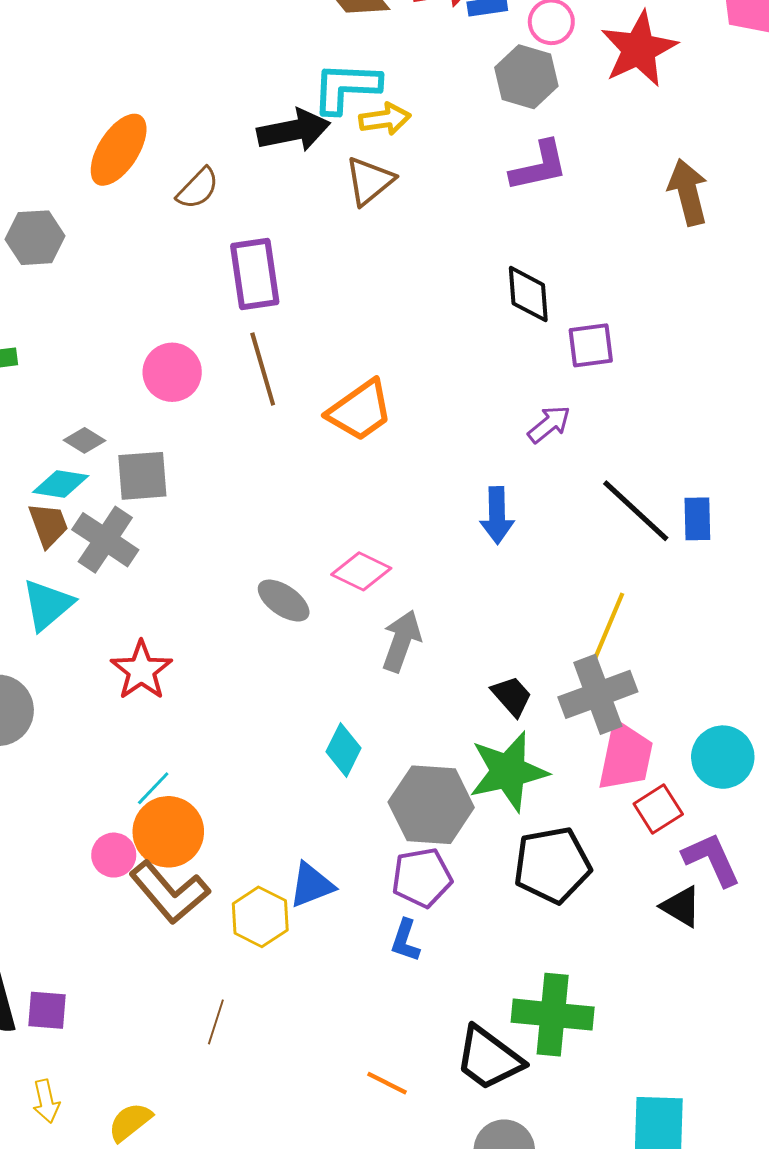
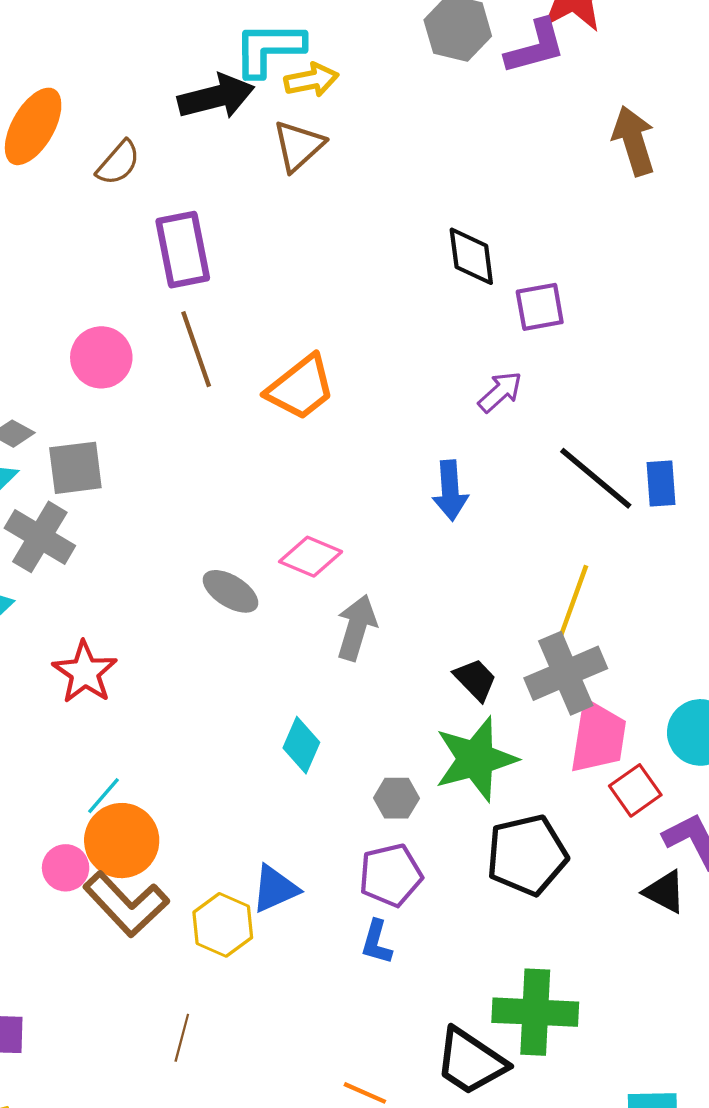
purple L-shape: (539, 166) -> (535, 47), moved
gray hexagon: (431, 805) -> (396, 798), size x0.5

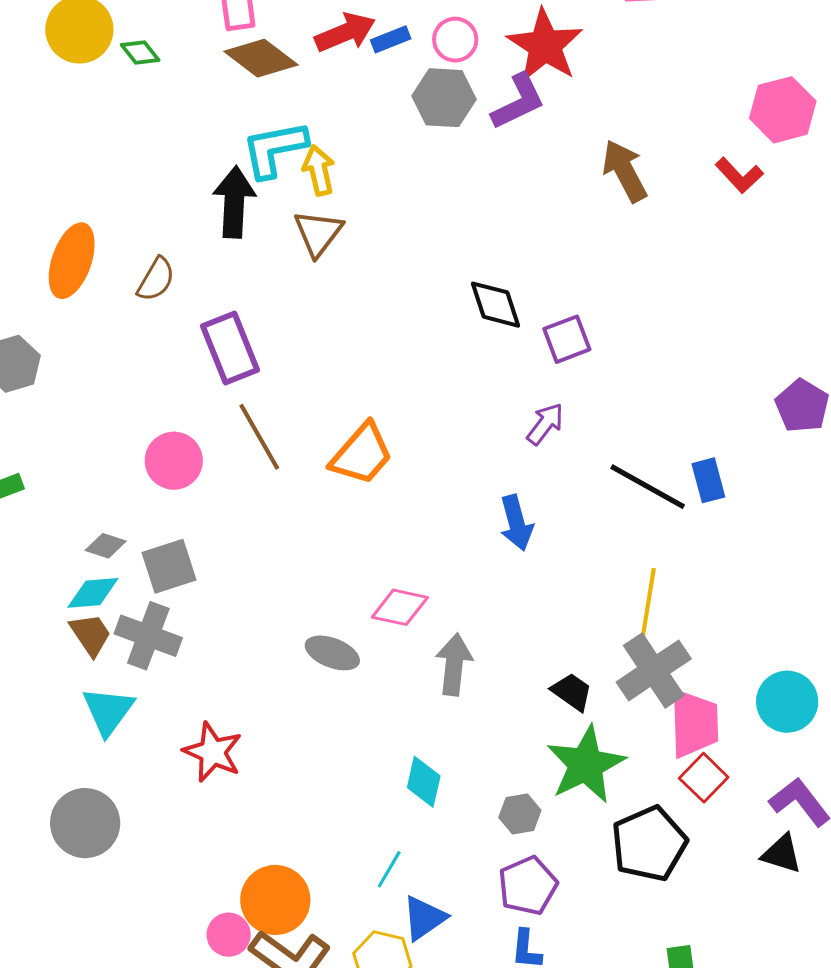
yellow arrow: (311, 80) -> (319, 170), turned -81
black arrow: (216, 97) -> (234, 202), turned -62
red square: (635, 790) -> (704, 778), moved
cyan line: (103, 796) -> (389, 869), moved

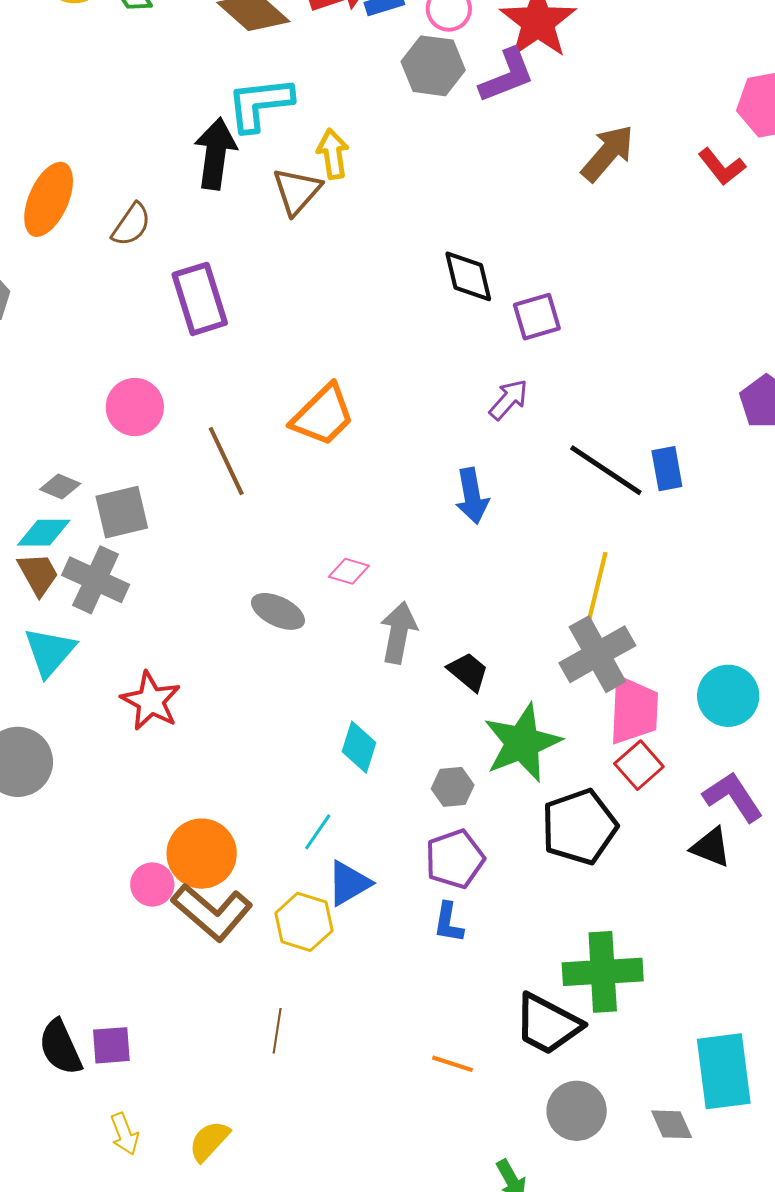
yellow arrow: (319, 170) -> (333, 154), moved
brown arrow: (625, 171) -> (608, 153), turned 64
brown line: (259, 437) -> (226, 461), moved
pink diamond: (400, 607) -> (349, 571), size x0.7
black trapezoid: (572, 692) -> (468, 672), moved

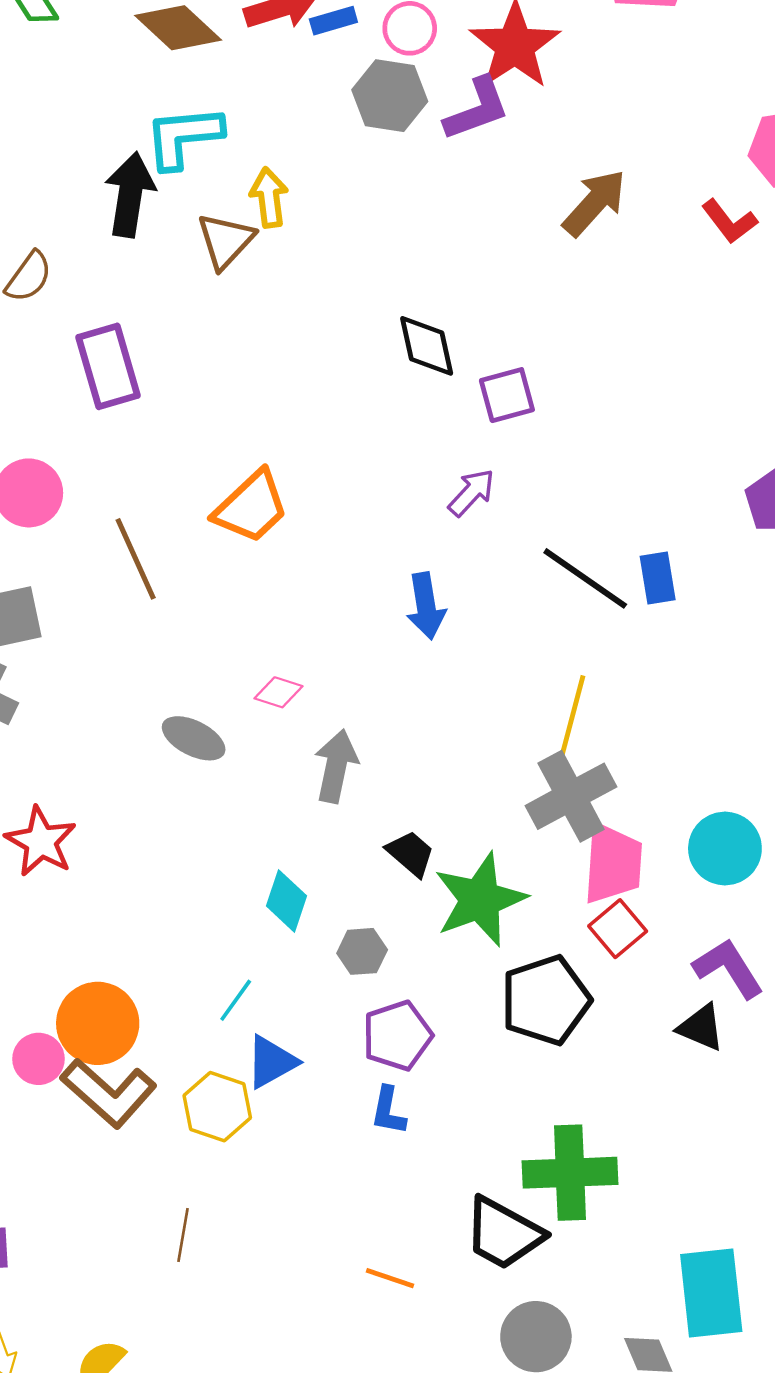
black trapezoid: (468, 672) -> (411, 853), moved
gray hexagon: (453, 787) -> (362, 951), moved

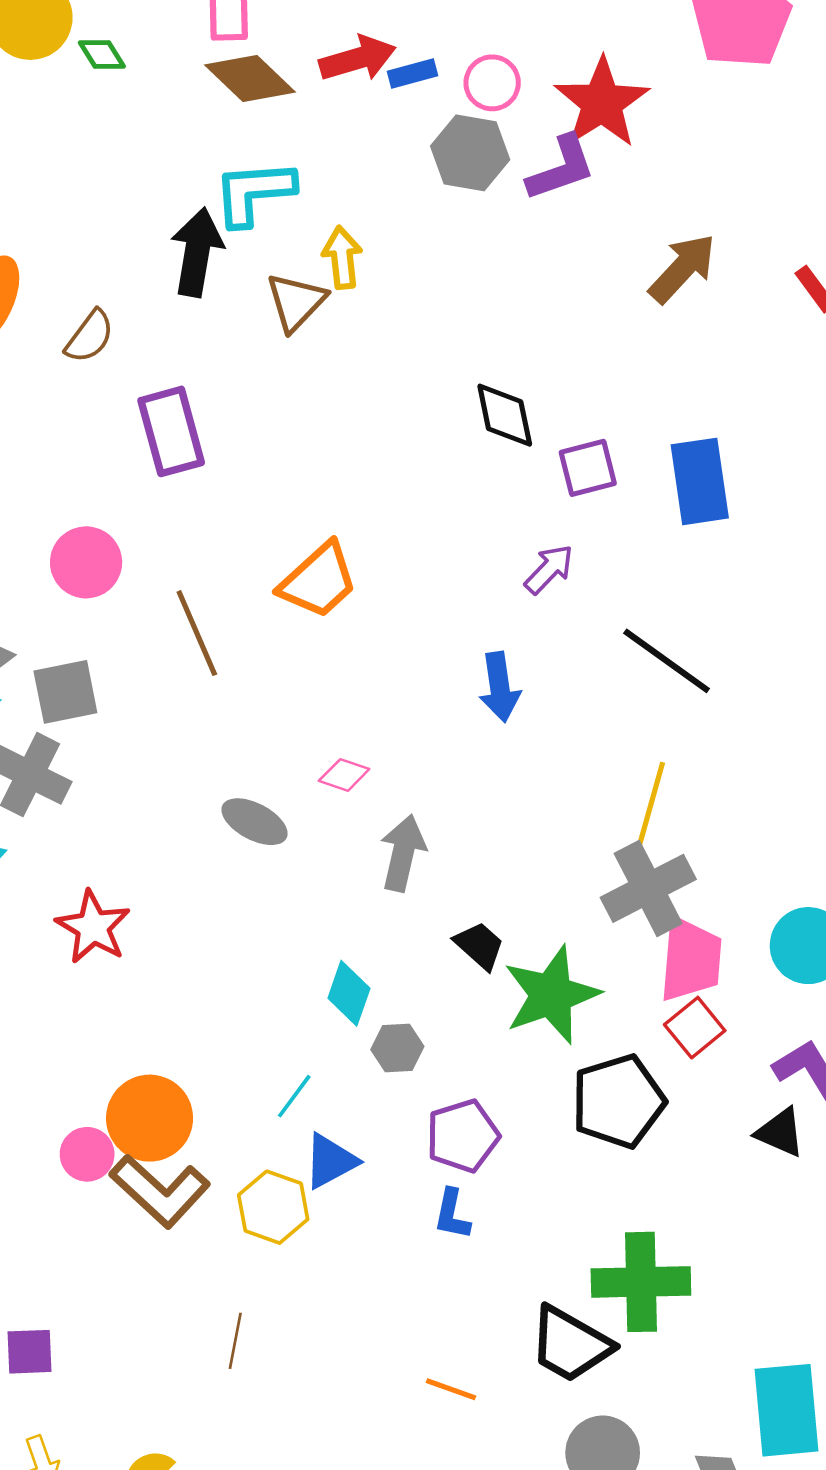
blue rectangle: (658, 578) -> (700, 481), moved, size x1.6
gray hexagon: (362, 951) -> (397, 1048), moved

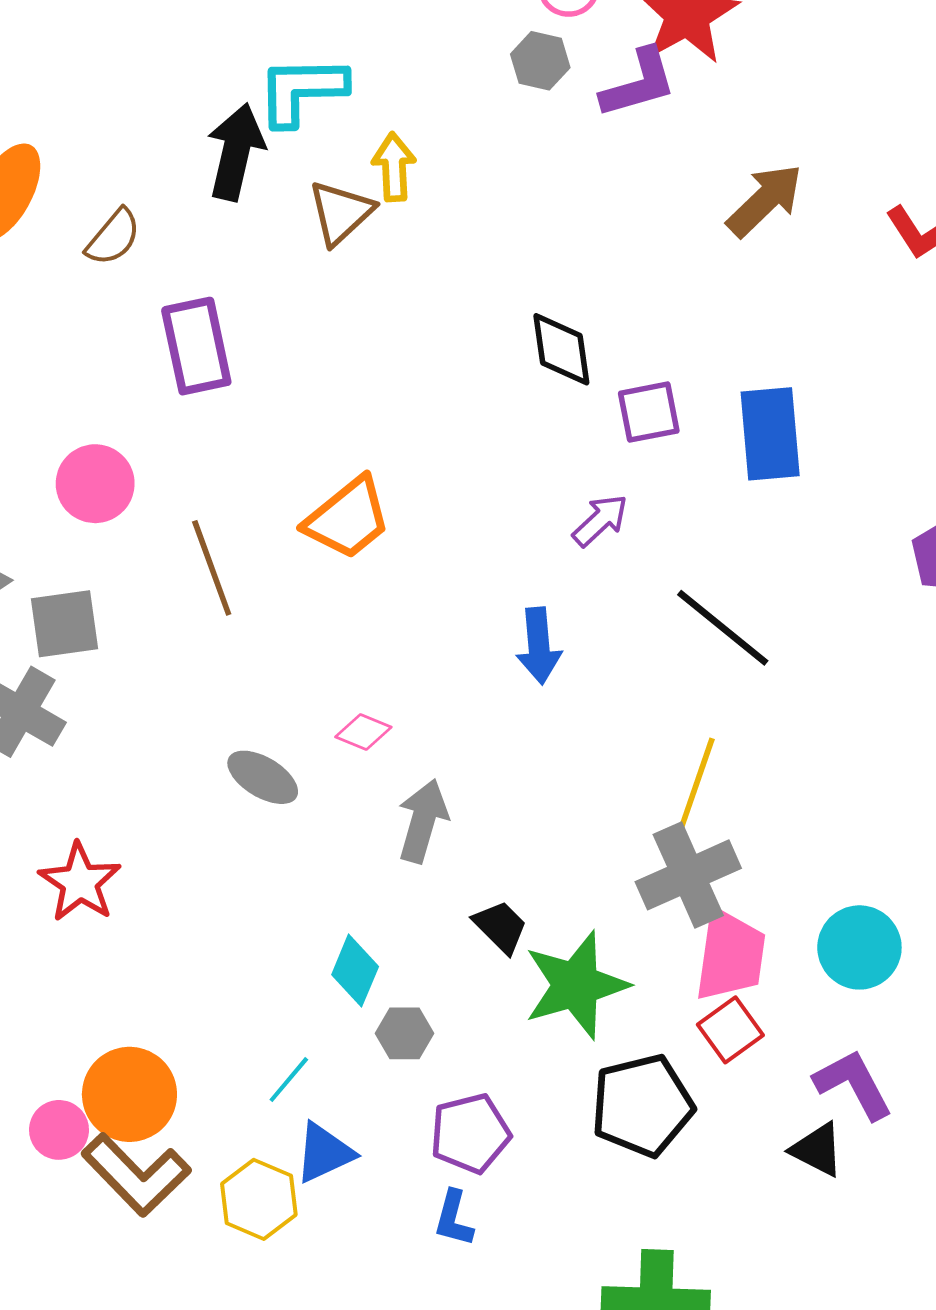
gray hexagon: (470, 153) -> (540, 61), size x0.7

